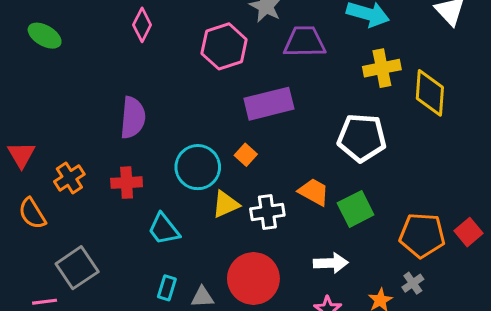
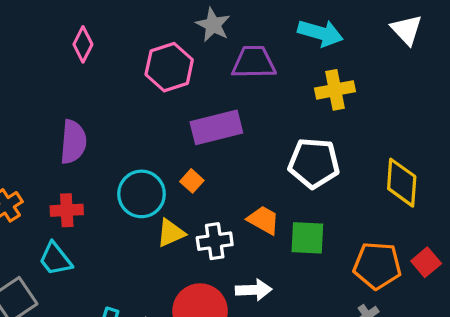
yellow diamond: (430, 93) -> (402, 183), moved
green square: (356, 209) -> (307, 238), turned 30
cyan trapezoid: (164, 229) -> (55, 259), moved
white arrow: (331, 263) -> (254, 290), moved

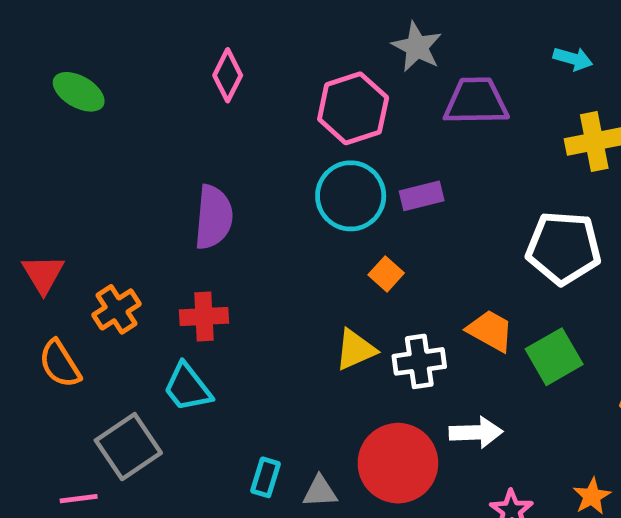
cyan arrow: (320, 33) -> (573, 59), size x0.6
purple rectangle: (216, 127) -> (422, 196), size x0.6
cyan circle: (142, 194) -> (351, 196), moved
green square: (307, 238) -> (554, 357), turned -33

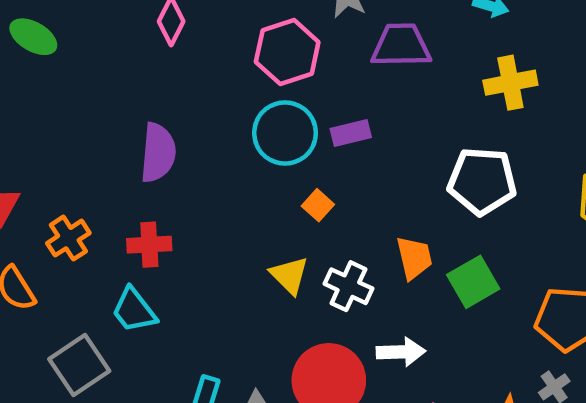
orange trapezoid: (490, 331) -> (414, 258), turned 48
yellow triangle: (355, 350) -> (289, 275), turned -51
white cross: (419, 361) -> (348, 286), turned 33

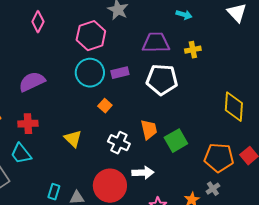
purple trapezoid: (401, 45) -> (156, 43), moved
yellow cross: (510, 83) -> (193, 50), size x0.7
purple semicircle: (158, 153) -> (32, 82), turned -120
white pentagon: (482, 181) -> (162, 80), moved
yellow triangle: (289, 275) -> (73, 139), moved

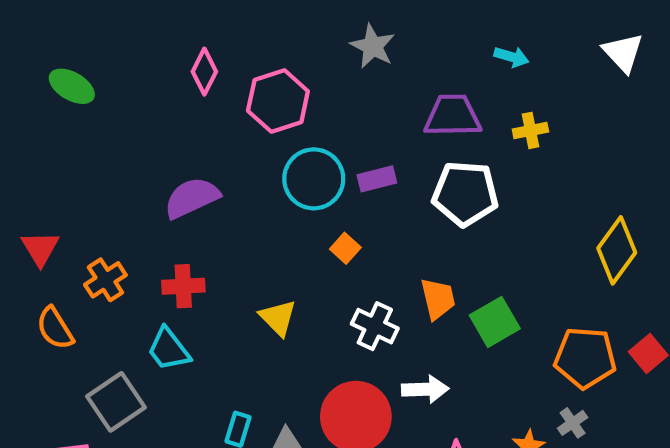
pink hexagon: (91, 36) -> (278, 101), moved
yellow diamond: (234, 107) -> (617, 250), turned 32

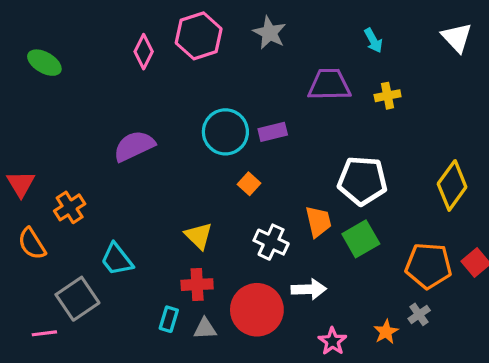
cyan arrow: (512, 57) -> (373, 41), turned 45
pink hexagon: (278, 101) -> (199, 36), moved
white pentagon: (465, 194) -> (362, 181), moved
red cross: (183, 286) -> (197, 285), moved

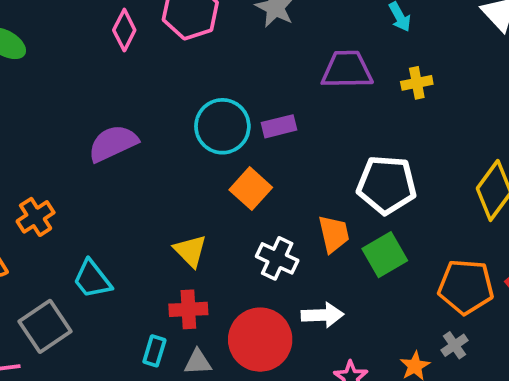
orange square: (249, 184) -> (251, 189), size x1.5

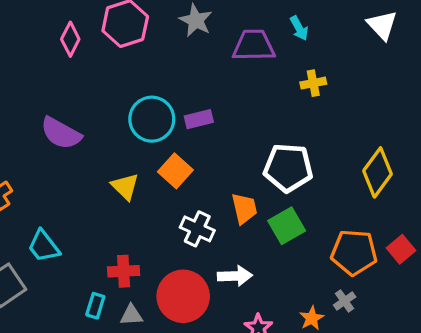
purple trapezoid: (347, 70) -> (254, 45), moved
purple semicircle: (113, 143) -> (61, 133), turned -126
yellow triangle: (190, 251) -> (125, 187), moved

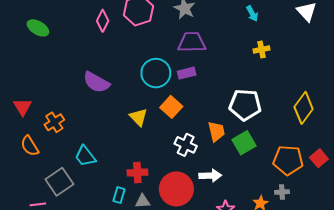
purple trapezoid: (254, 45) -> (192, 42), moved
gray cross: (345, 301) -> (282, 192), turned 32

